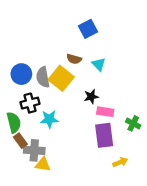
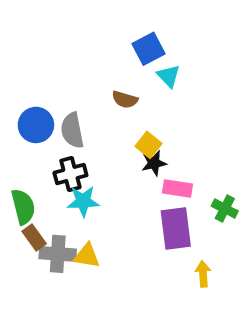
cyan triangle: (99, 64) -> (168, 76), moved
yellow square: (61, 78) -> (149, 145), moved, size x0.6
black cross: (30, 103) -> (70, 174), moved
yellow arrow: (120, 162) -> (203, 274), turned -72
yellow triangle: (43, 164) -> (87, 256), moved

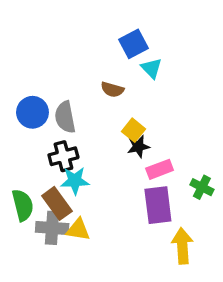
pink rectangle: (178, 189) -> (160, 169), turned -30
green semicircle: (23, 207) -> (23, 205), moved
brown rectangle: (34, 238) -> (57, 203), moved, size x1.4
yellow arrow: (203, 274) -> (182, 246), size x1.5

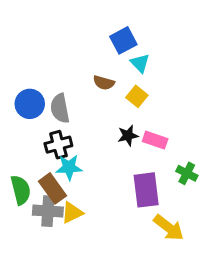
yellow square: (133, 130) -> (137, 96), moved
pink rectangle: (160, 169) -> (155, 140), moved, turned 40
yellow triangle: (78, 230) -> (72, 213), turned -35
yellow arrow: (182, 246) -> (169, 228), turned 132

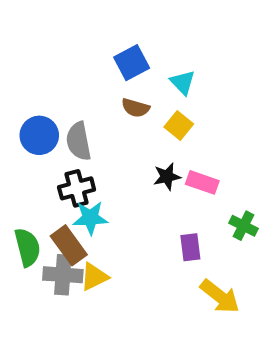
blue square: (123, 40) -> (132, 63), moved
purple rectangle: (146, 190) -> (190, 247), size x0.6

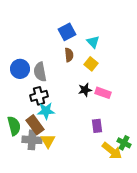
brown semicircle: (135, 108) -> (69, 55), turned -112
green cross: (243, 226) -> (124, 143), moved
yellow triangle: (94, 277) -> (48, 141), turned -35

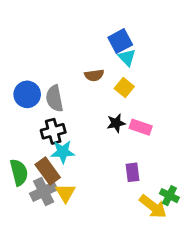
blue square: (67, 32) -> (120, 41), moved
brown semicircle: (69, 55) -> (94, 75), turned 88
gray cross: (32, 140) -> (44, 191), turned -30

